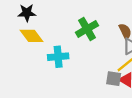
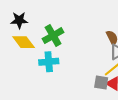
green cross: (87, 29) -> (53, 36), moved

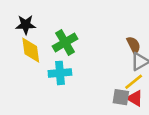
yellow diamond: (24, 42) -> (31, 50), turned 30

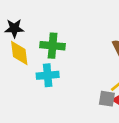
green cross: (65, 42) -> (53, 46), turned 35

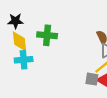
cyan cross: (48, 75) -> (24, 60), moved

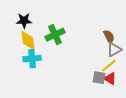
green cross: (47, 35) -> (55, 35), turned -30

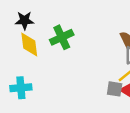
cyan cross: (32, 59) -> (21, 88), moved

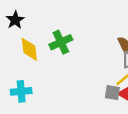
black star: (24, 20) -> (15, 20), moved, turned -30

